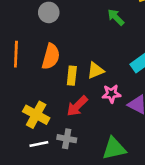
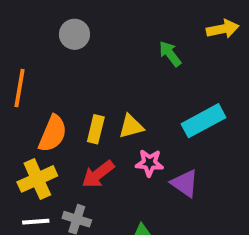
orange semicircle: (51, 56) -> (53, 134), moved
yellow cross: (36, 115) -> (37, 179), turned 30

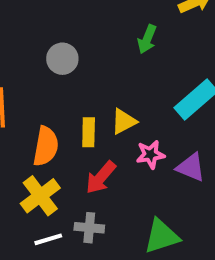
gray circle: (74, 34) -> (62, 59), moved
green arrow: (170, 54) -> (147, 39), turned -108

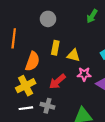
yellow triangle: (124, 121) -> (73, 55), turned 32
yellow rectangle: (89, 132) -> (55, 48), moved

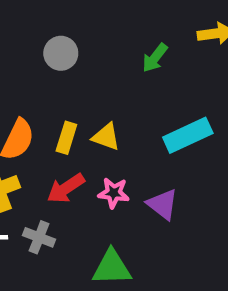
yellow rectangle: (55, 48) -> (66, 138), moved
pink star: (84, 74) -> (114, 193), moved

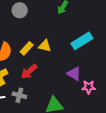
yellow rectangle: (66, 138) -> (27, 48), turned 32
pink star: (114, 193) -> (89, 87), moved

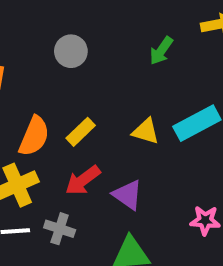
yellow triangle: (45, 46) -> (146, 131), moved
purple triangle: (74, 74) -> (128, 195), moved

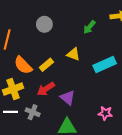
yellow triangle: (146, 131) -> (73, 54), moved
orange semicircle: (34, 136) -> (23, 65), turned 108

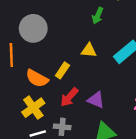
gray circle: (44, 24) -> (33, 28), moved, size x1.5

